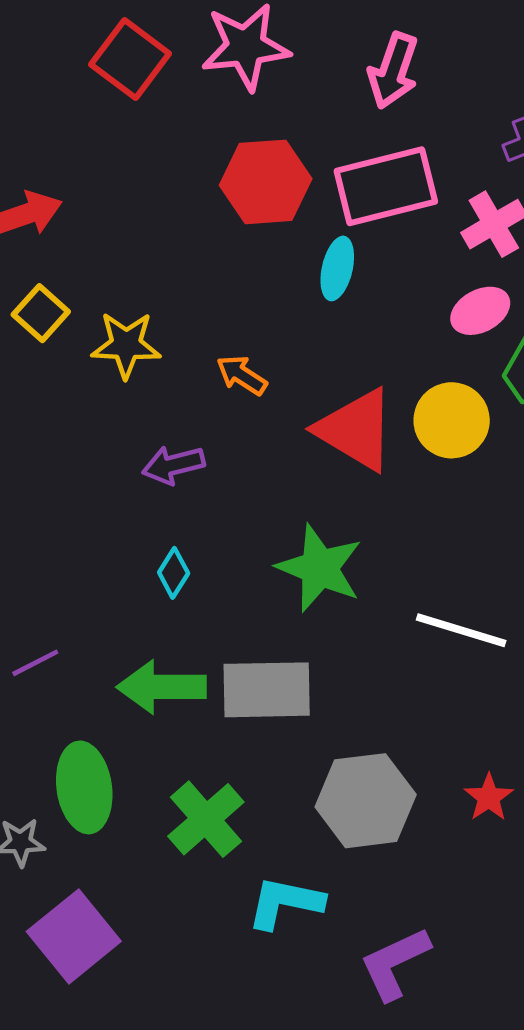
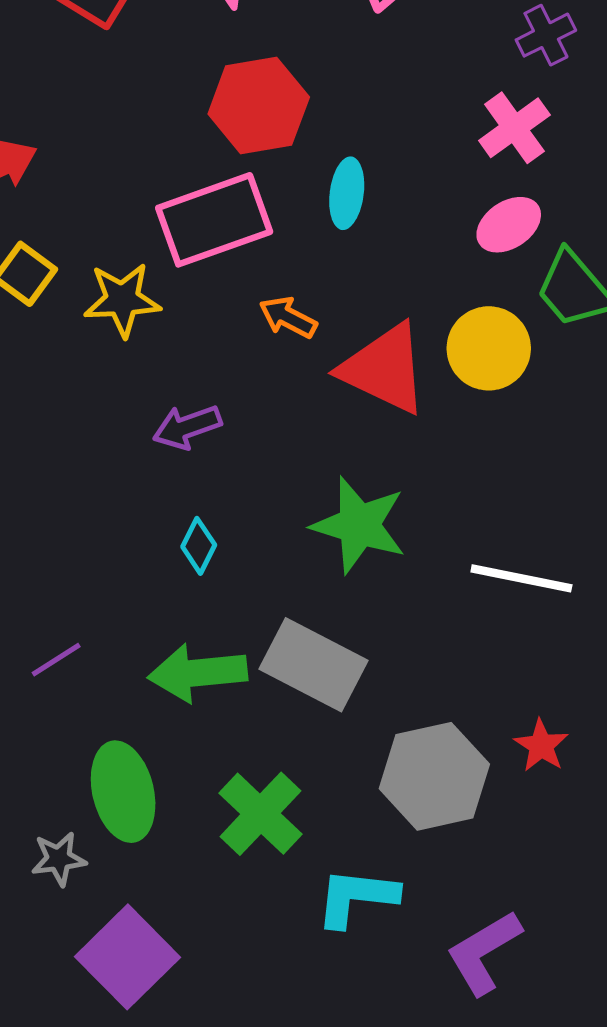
pink rectangle: (386, 186) -> (214, 220), moved
orange arrow: (242, 375) -> (288, 317), moved
gray rectangle: (267, 690) -> (314, 665), turned 34
red star: (489, 797) -> (541, 746), moved

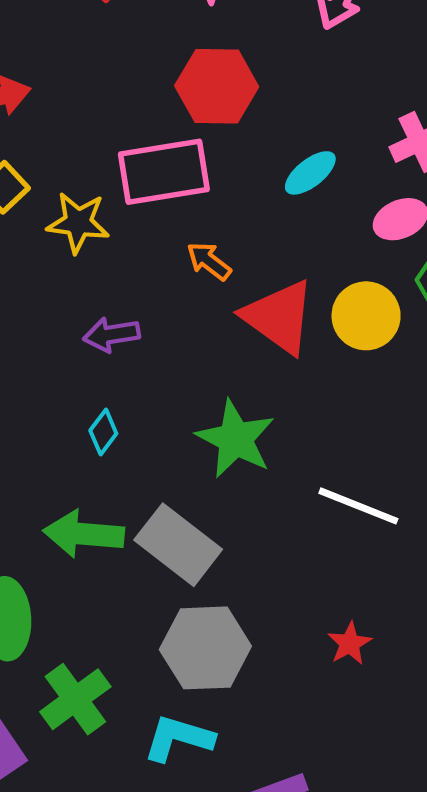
cyan ellipse: (347, 193) -> (310, 173), moved, turned 34
gray hexagon: (434, 776) -> (205, 648), moved
green cross: (260, 814) -> (75, 699), moved

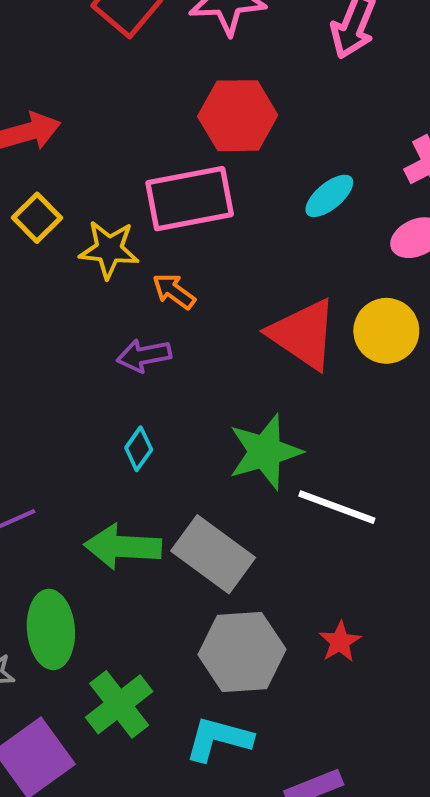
orange arrow: (209, 261) -> (174, 291), moved
green star: (235, 439) -> (265, 452), turned 30
white line: (358, 506) -> (337, 507), moved
red star: (350, 643) -> (340, 642), moved

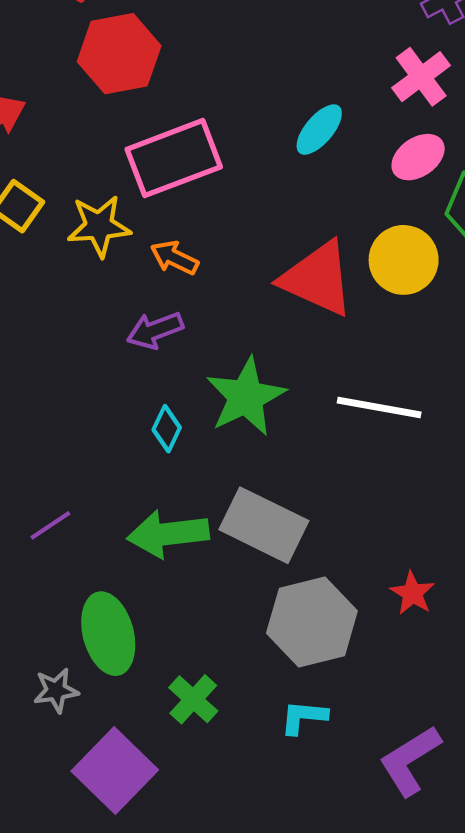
red hexagon: (238, 116) -> (119, 54), moved
green star: (265, 452) -> (246, 397), moved
white line: (337, 507) -> (379, 408), moved
green cross: (119, 704) -> (193, 699), size x0.7
cyan L-shape: (219, 739) -> (304, 717), size x0.7

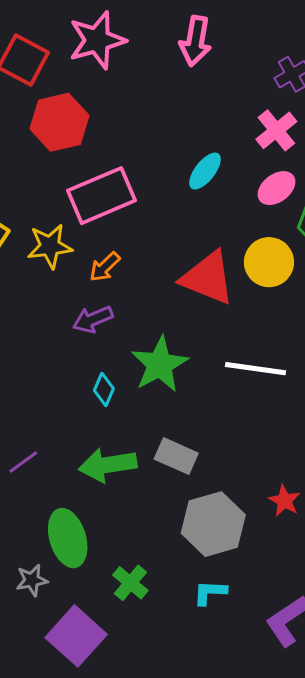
orange arrow: (174, 258) -> (105, 267), turned -68
gray rectangle: (264, 525) -> (176, 456), size x0.7

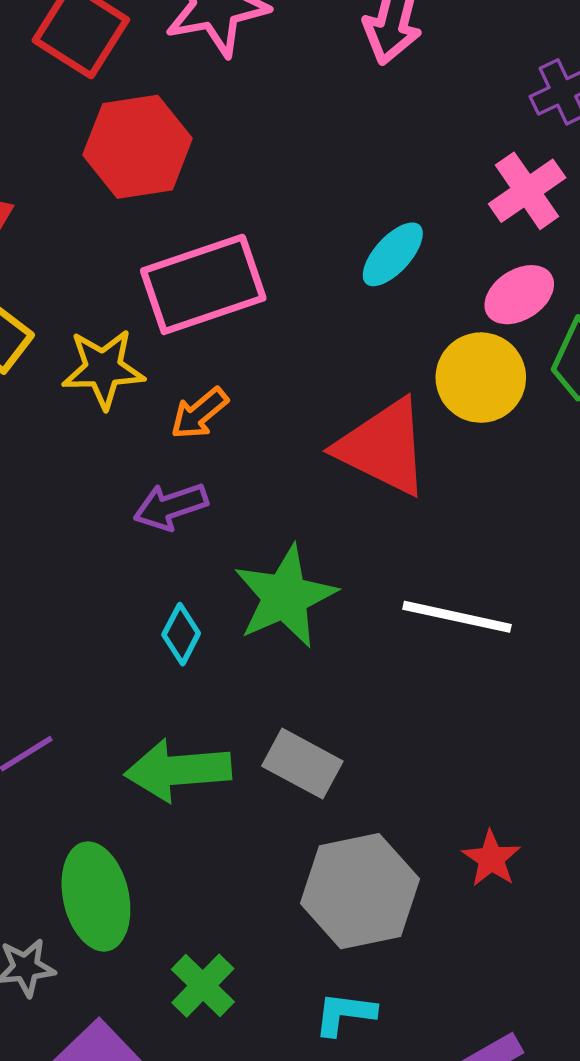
yellow circle: (269, 262) -> (481, 378), moved

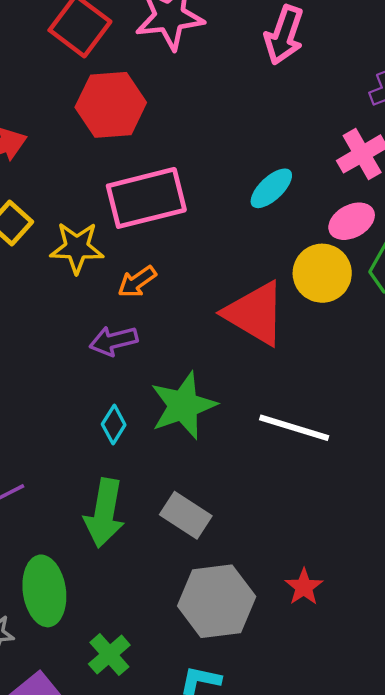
green arrow: (178, 770) -> (104, 513), turned -80

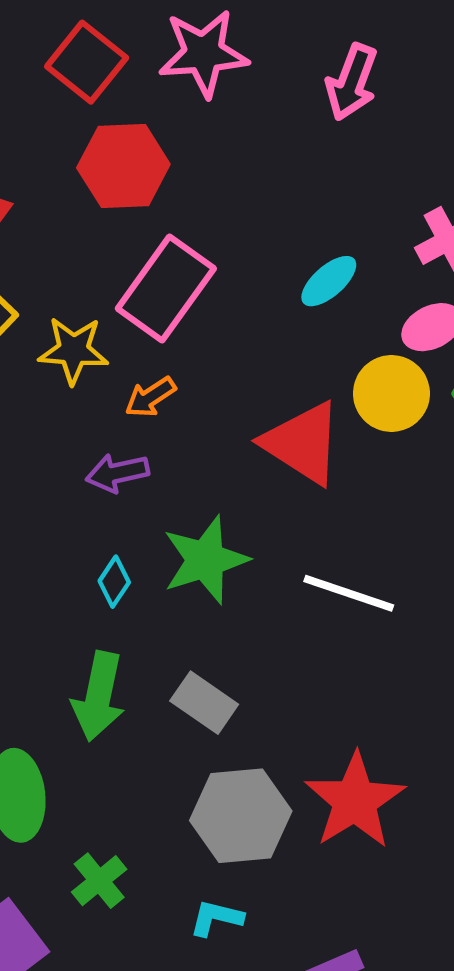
pink rectangle: (146, 198) -> (166, 289), turned -42
red star: (304, 587) -> (355, 801), size x2.0

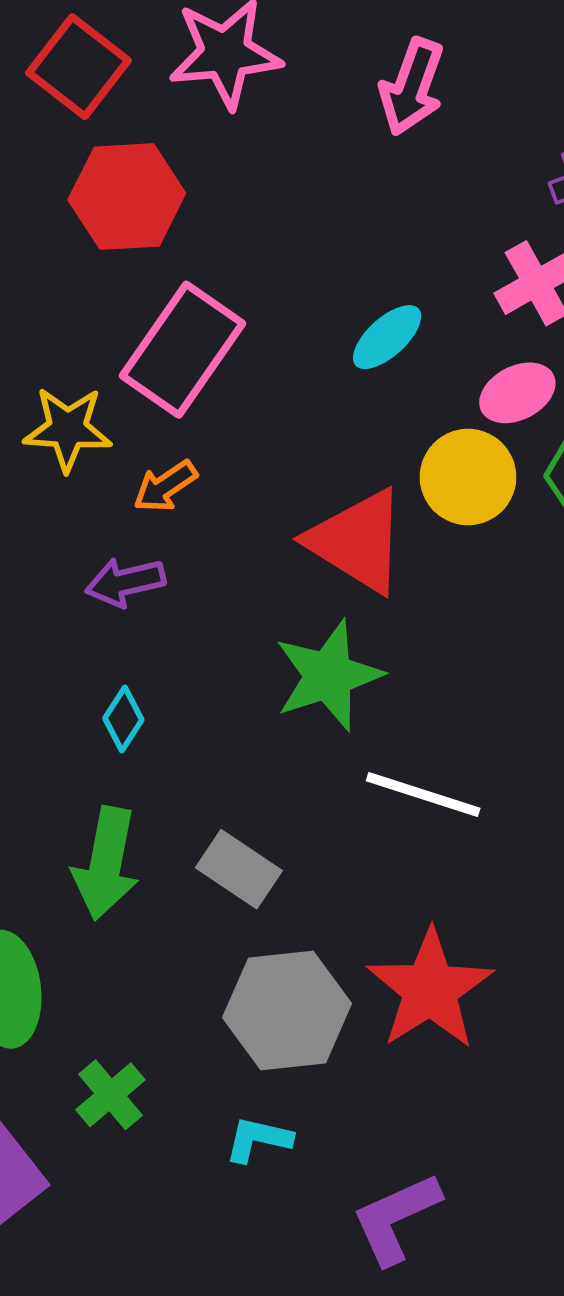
green star: (205, 560) -> (328, 676), moved
white line: (349, 593) -> (423, 795), moved

